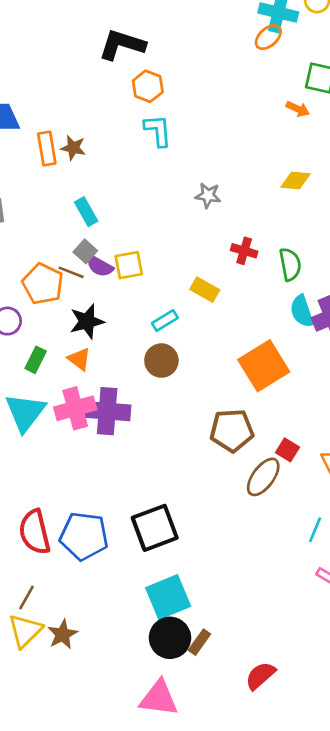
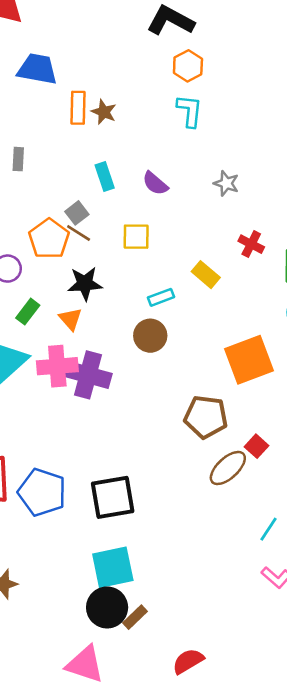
gray square: (85, 251) -> (77, 213), moved
purple semicircle: (100, 266) -> (155, 183), moved

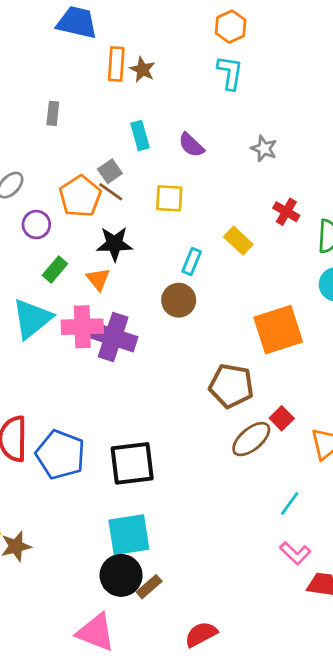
cyan rectangle: (161, 297) -> (192, 262), turned -50

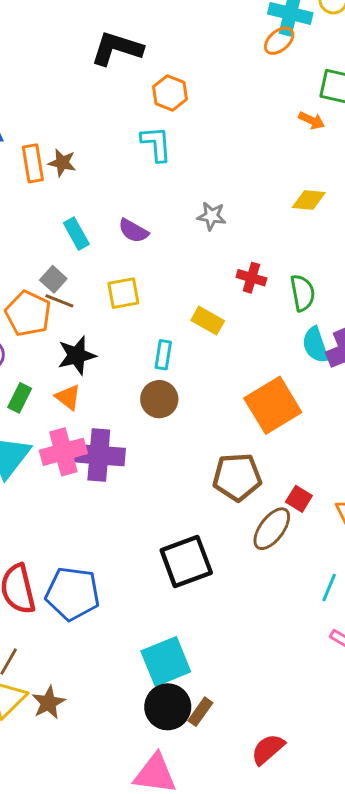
orange hexagon: (231, 27) -> (170, 93), moved
black square: (132, 463) -> (186, 562), moved

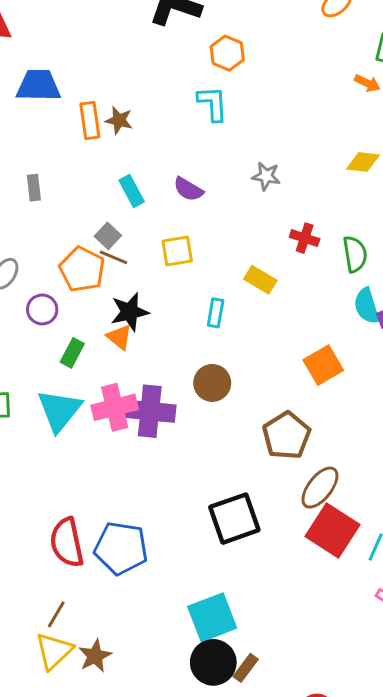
orange triangle: (68, 397) -> (119, 337), moved
brown circle: (159, 399) -> (212, 383), moved
orange square: (273, 405) -> (323, 365), size x0.7
brown pentagon: (237, 477) -> (286, 436), turned -30
red square: (299, 499) -> (333, 531), moved, size x2.0

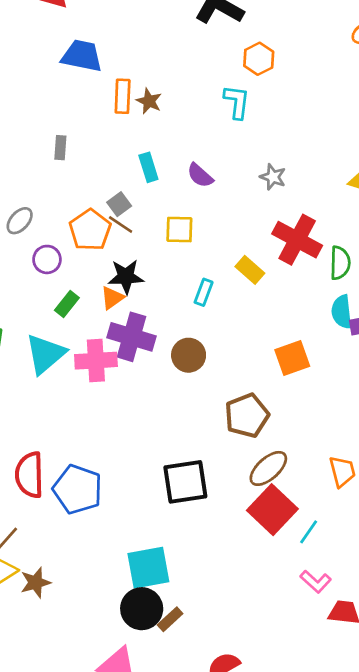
red cross: (305, 238) -> (297, 240), size x1.8
orange triangle: (119, 337) -> (112, 298), turned 35
purple cross: (150, 411) -> (131, 337), moved

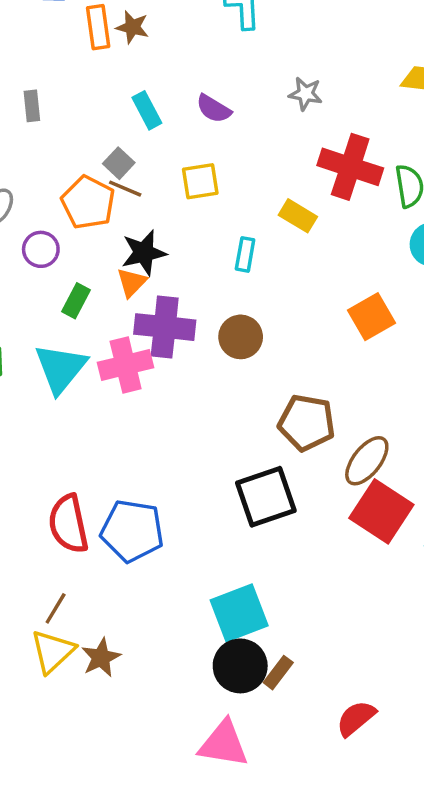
brown pentagon: (247, 416) -> (307, 423), moved, turned -30

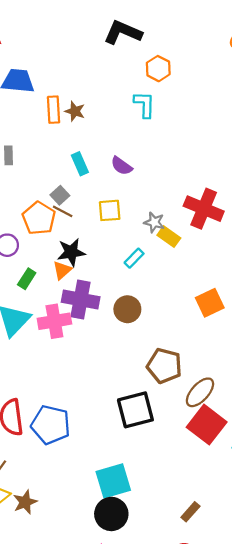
gray star: (305, 94) -> (154, 222), moved
cyan rectangle: (245, 254) -> (134, 258), turned 30
brown rectangle: (278, 673) -> (190, 512), moved

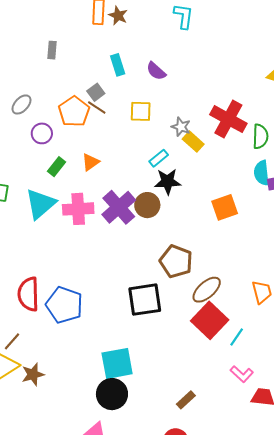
black star: (71, 252) -> (168, 182), moved
purple cross: (81, 299) -> (119, 207), moved, turned 32

